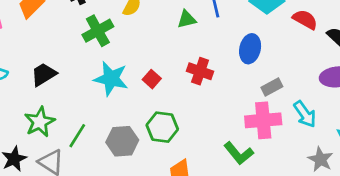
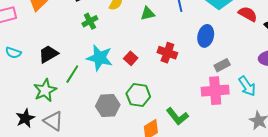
green triangle: (187, 19) -> (148, 14), moved
green cross: (98, 31) -> (90, 21), size x0.7
green line: (77, 136) -> (72, 74), moved
green L-shape: (239, 153) -> (177, 116), moved

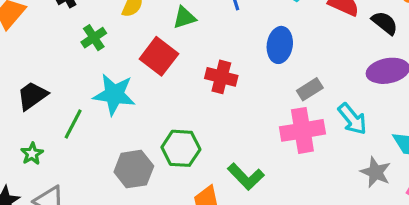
red square: (131, 58) -> (159, 56), moved, size x1.6
green star: (45, 90) -> (32, 154), size x0.6

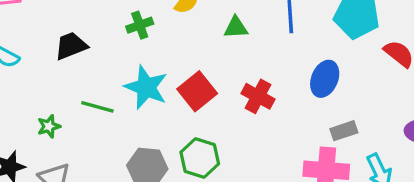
red square: (159, 56) -> (197, 91), moved
black trapezoid: (32, 96) -> (71, 46), moved
green line: (73, 124) -> (97, 107), turned 64

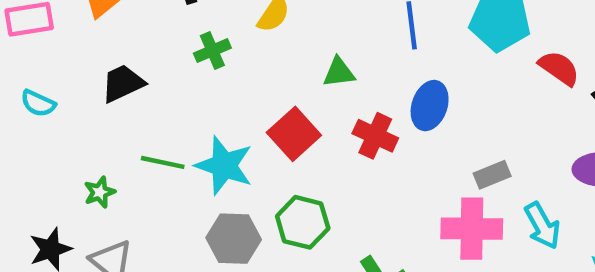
green triangle: (236, 27) -> (339, 72), moved
blue ellipse: (325, 79) -> (430, 106), moved
cyan star: (146, 87) -> (224, 166), moved

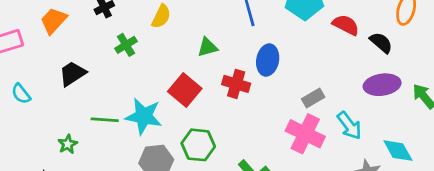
cyan semicircle: (38, 103) -> (21, 94), turned 35
pink cross: (472, 229) -> (305, 134), turned 33

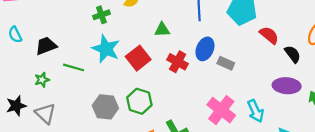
black trapezoid: (72, 74) -> (46, 46), moved
gray rectangle: (313, 98) -> (226, 63), moved, turned 42
cyan star: (144, 116) -> (106, 49), moved

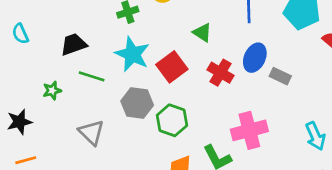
green triangle: (162, 30) -> (202, 33), turned 35
black trapezoid: (46, 46) -> (74, 44), moved
gray hexagon: (105, 107) -> (137, 103), moved
pink cross: (221, 110) -> (249, 130), moved, turned 36
gray triangle: (45, 114) -> (91, 132), moved

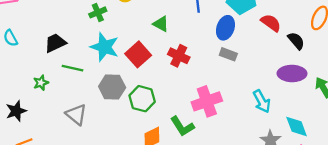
blue ellipse: (255, 58) -> (225, 28), moved

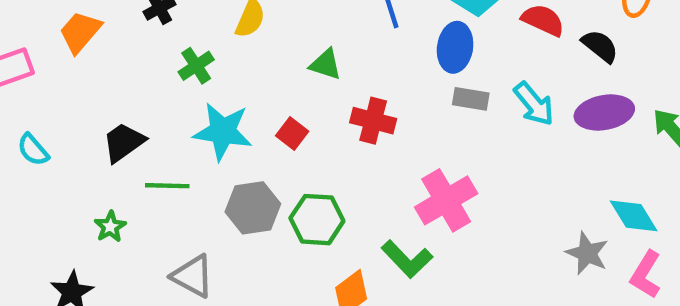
red square: (138, 54) -> (292, 134), size x0.6
cyan arrow: (262, 101) -> (534, 104), moved

